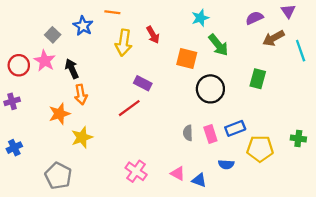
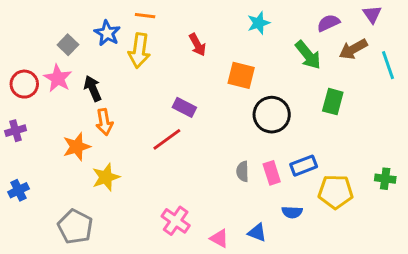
yellow arrow: (124, 43) -> (139, 51), moved
green arrow: (218, 45) -> (308, 55), moved
pink triangle: (178, 173) -> (219, 238), moved

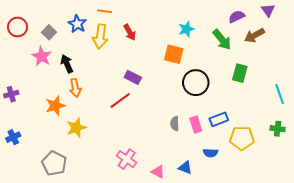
cyan star: (259, 23) -> (186, 29), moved
red arrow: (197, 45) -> (130, 32), moved
cyan line: (388, 65) -> (280, 94), moved
red circle: (24, 84) -> (18, 27), moved

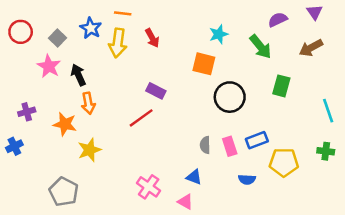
brown arrow: (254, 35) -> (311, 48), moved
purple cross: (11, 94) -> (27, 112), moved
orange star: (55, 106) -> (65, 124), turned 30
blue cross: (13, 137) -> (14, 146), moved
blue triangle: (185, 168) -> (194, 177), moved

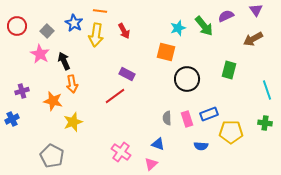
green arrow: (260, 47) -> (204, 26), moved
pink triangle: (185, 202) -> (151, 164), turned 48

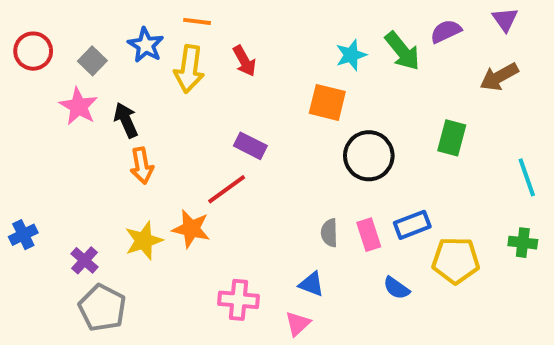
purple cross: (22, 91) -> (84, 260), moved, turned -32
orange star: (53, 101) -> (191, 229), moved
blue semicircle: (201, 146) -> (396, 288), turned 32
pink cross: (121, 152) -> (238, 300), turned -30

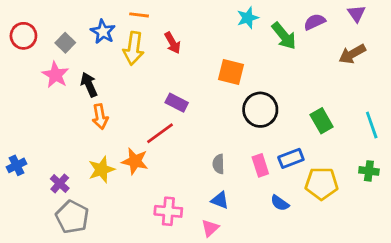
cyan star: (351, 55) -> (248, 18), moved
green rectangle: (452, 138) -> (322, 121), moved, turned -45
gray semicircle: (329, 233) -> (218, 164), moved

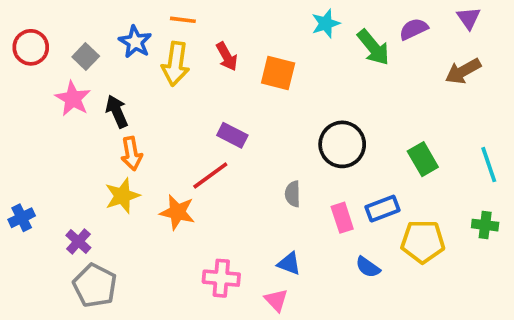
orange square: (231, 72) -> (278, 73), moved
gray semicircle: (218, 164) -> (293, 194), moved
yellow star: (101, 170) -> (122, 196), moved
pink triangle: (210, 228) -> (276, 300), turned -30

